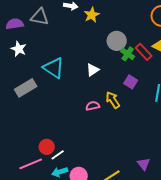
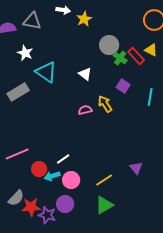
white star: (19, 49) -> (25, 53), moved
white triangle: (93, 70) -> (85, 74), turned -48
red circle: (47, 147) -> (39, 169), moved
white line: (58, 155) -> (63, 159), moved
pink line: (31, 164) -> (17, 154), moved

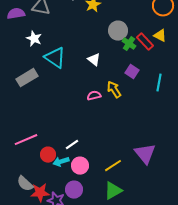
purple triangle: (136, 168) -> (145, 154), size x1.6
gray semicircle: (16, 198) -> (25, 184), turned 90

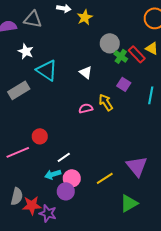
red circle: (48, 155) -> (40, 136), moved
gray semicircle: (25, 184) -> (17, 196), turned -120
purple circle: (74, 190) -> (66, 191), moved
green triangle: (113, 191) -> (129, 203), moved

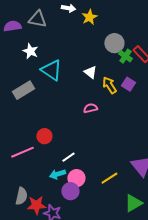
yellow arrow: (106, 102) -> (109, 85), moved

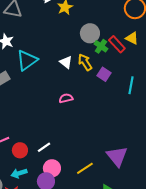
cyan triangle: (51, 70) -> (27, 60), turned 50
yellow arrow: (109, 85) -> (85, 62), moved
red circle: (44, 136) -> (20, 150), moved
cyan arrow: (57, 174) -> (19, 173), moved

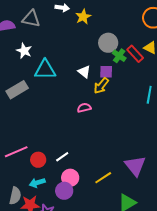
cyan triangle: (27, 60) -> (45, 70), turned 35
yellow arrow: (85, 62) -> (101, 86), moved, turned -108
purple square: (104, 74) -> (106, 72), moved, turned -32

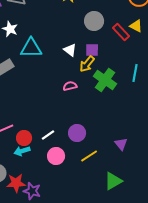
green cross: (119, 56) -> (105, 80), moved, size x1.6
purple triangle: (135, 166) -> (121, 144), size x0.6
cyan arrow: (37, 183) -> (22, 151), moved
purple circle: (64, 191) -> (77, 133), moved

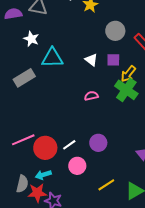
yellow arrow: (87, 64) -> (128, 74), moved
red circle: (24, 138) -> (45, 148), size x1.5
cyan arrow: (22, 151) -> (43, 175), moved
yellow line: (89, 156) -> (106, 185), moved

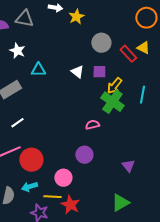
cyan triangle: (52, 58) -> (38, 70), size x0.7
pink semicircle: (91, 96) -> (92, 125), moved
white line: (69, 145) -> (17, 123), moved
yellow line: (106, 185) -> (52, 197), moved, turned 36
red star: (37, 193) -> (70, 205), moved, turned 30

